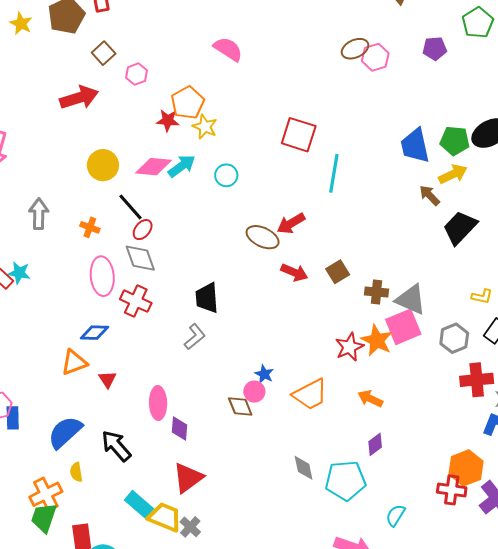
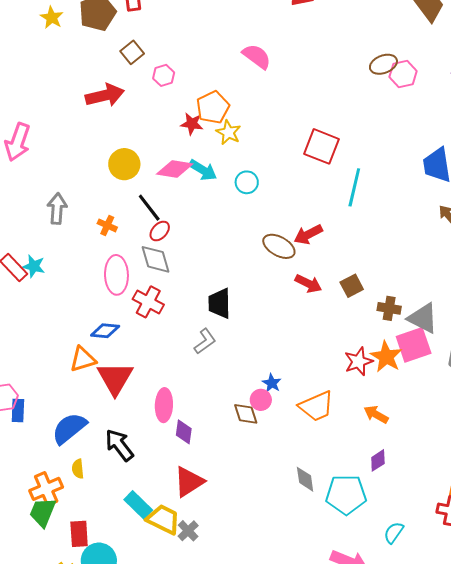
cyan arrow: (182, 166) -> (203, 170), turned 64
red triangle: (108, 379) -> (115, 378), size x2.0

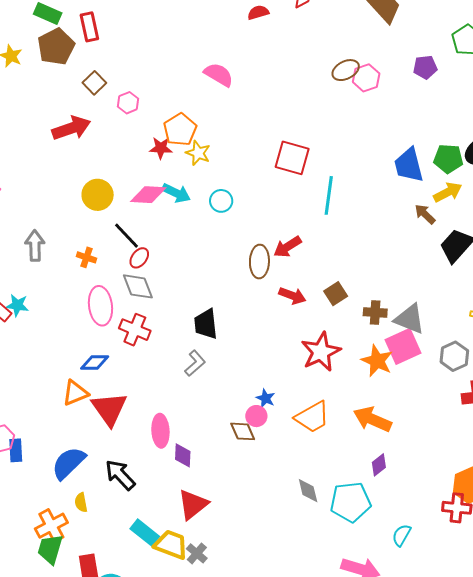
brown ellipse: (279, 246) -> (259, 262), turned 68
red star: (359, 361) -> (321, 352), moved, size x1.4
orange arrow: (376, 414) -> (372, 419), size x1.5

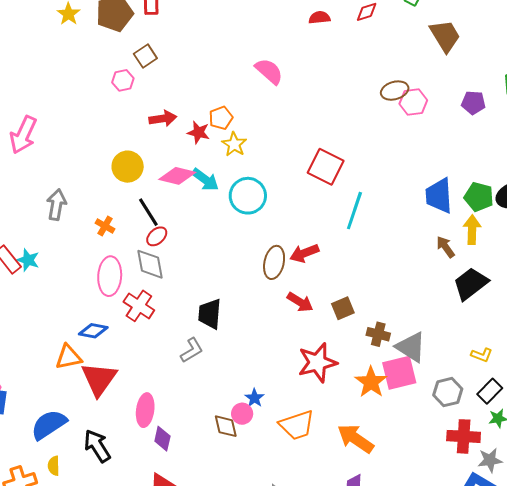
pink hexagon: (128, 103) -> (123, 80), moved
red arrow: (71, 128) -> (163, 118), moved, size x0.7
orange pentagon: (180, 130) -> (221, 118), size x0.7
yellow arrow: (448, 192) -> (472, 230), turned -72
cyan circle: (221, 201) -> (248, 196), size x1.6

